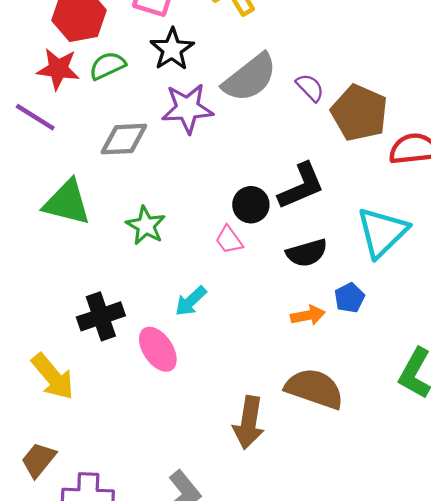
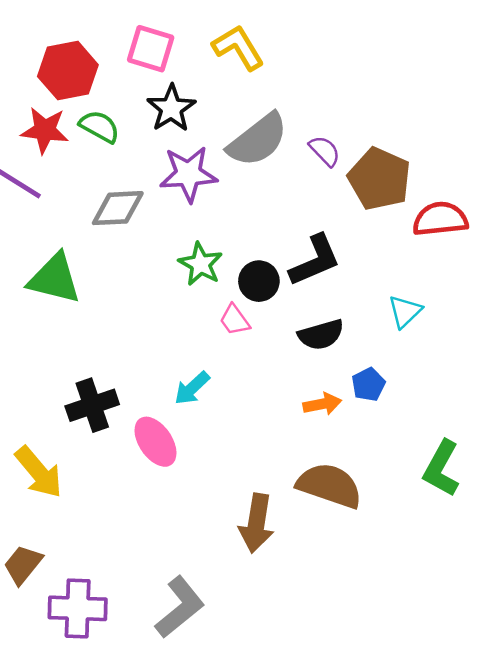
green semicircle: (107, 66) -> (100, 127), turned 54
green star: (146, 226) -> (201, 264), moved
cyan triangle: (382, 232) -> (405, 312), size x0.6

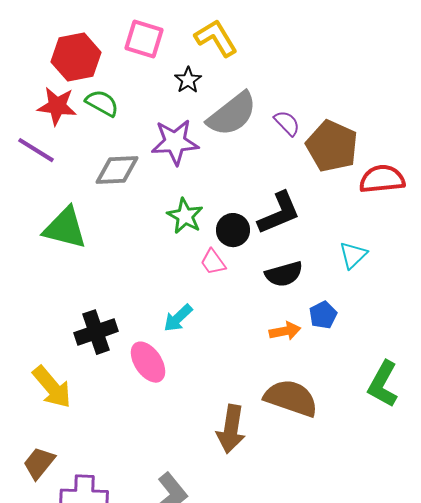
black star: (171, 108) -> (188, 80), moved, size x0.7

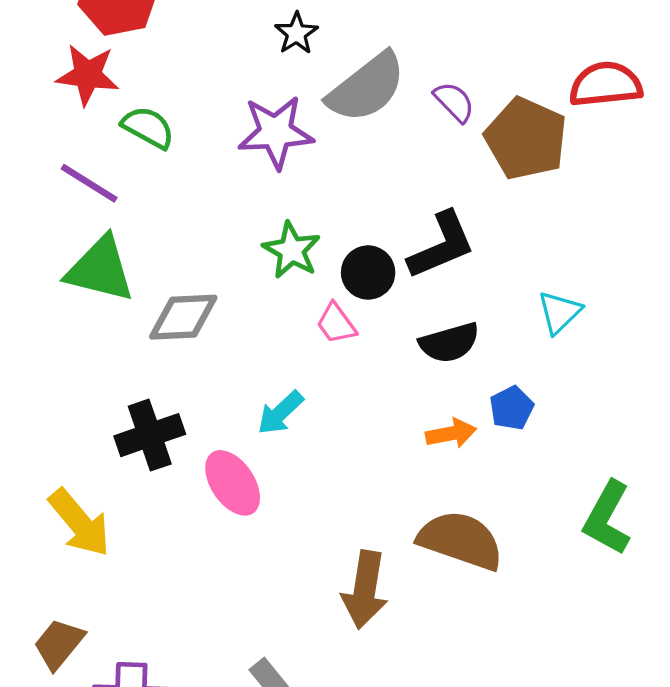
green semicircle: (102, 103) -> (148, 127), moved
purple line: (36, 150) -> (89, 183), moved
gray diamond: (117, 170) -> (183, 317), moved
red semicircle: (382, 179) -> (606, 84), moved

